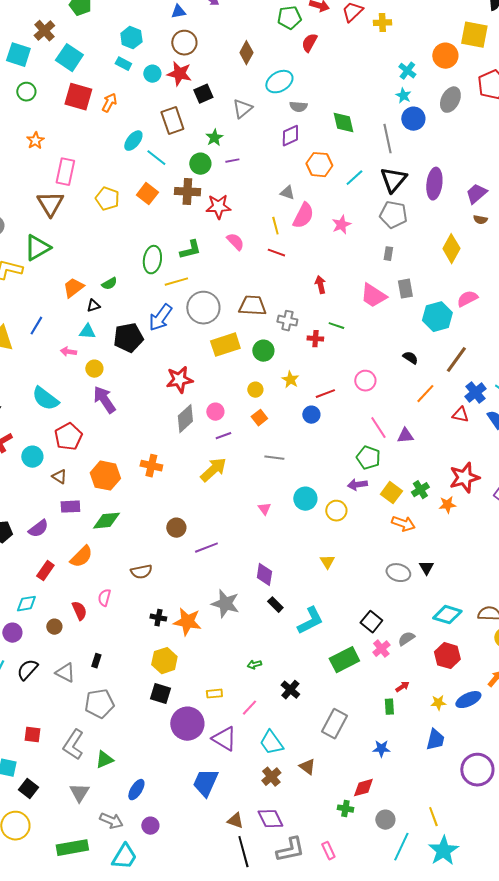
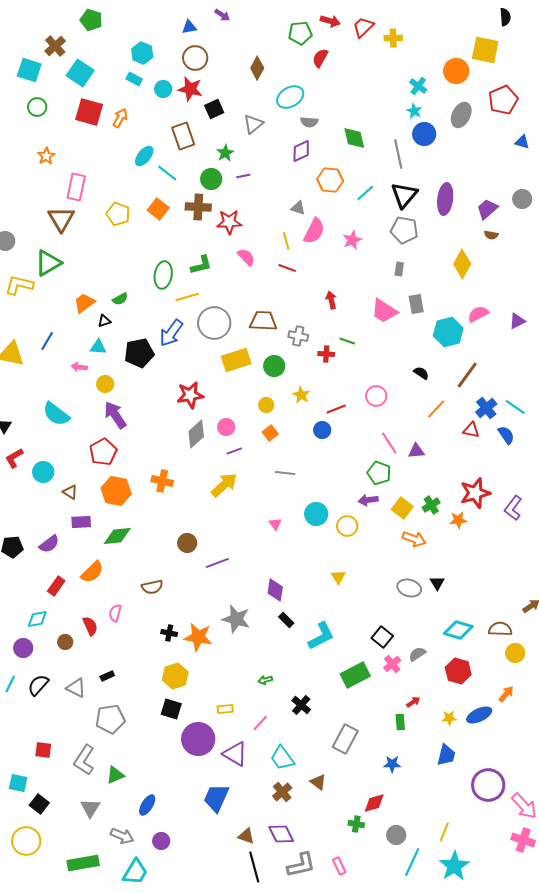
red pentagon: (68, 437) -> (103, 452), moved
black rectangle: (96, 661) -> (107, 676), turned 48
yellow line: (433, 817) -> (444, 832), turned 42

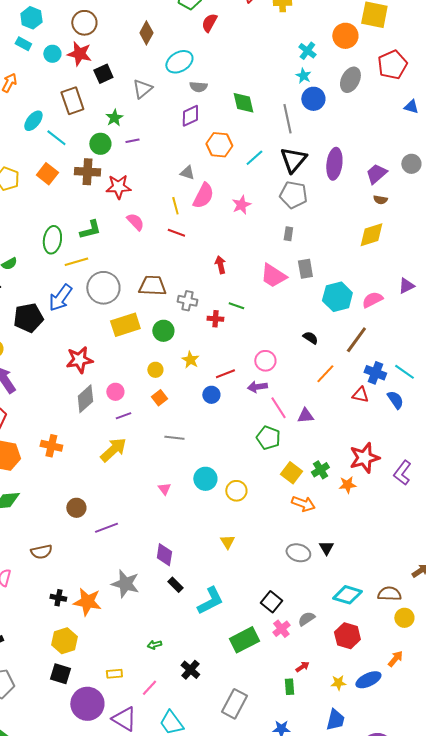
yellow diamond: (462, 264) -> (371, 235), moved, turned 44
pink semicircle: (478, 314) -> (372, 300), moved
blue cross: (486, 408) -> (375, 373), turned -30
purple arrow: (368, 500) -> (257, 387), moved

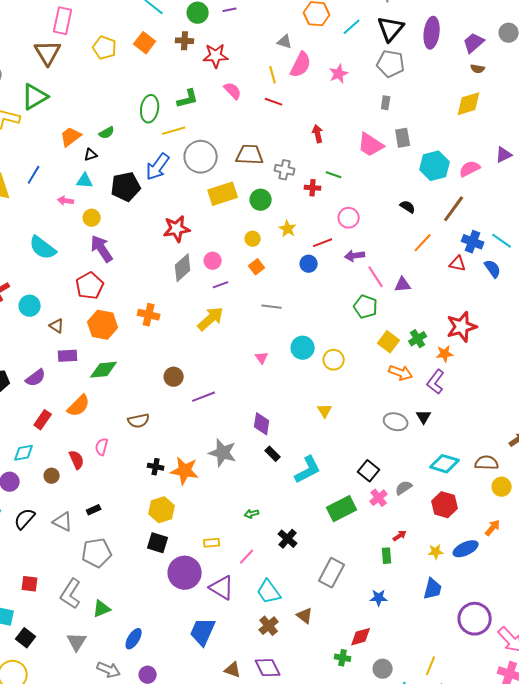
brown cross: (87, 172) -> (185, 41), size x0.7
pink circle: (265, 361) -> (349, 218), moved
purple L-shape: (402, 473) -> (436, 382), moved

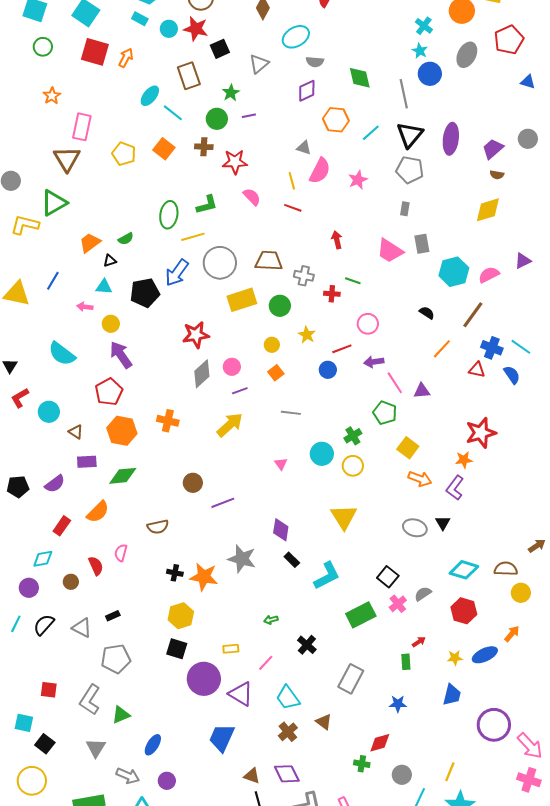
green cross: (418, 339) -> (353, 436), moved
yellow triangle: (325, 411) -> (344, 517), size x1.8

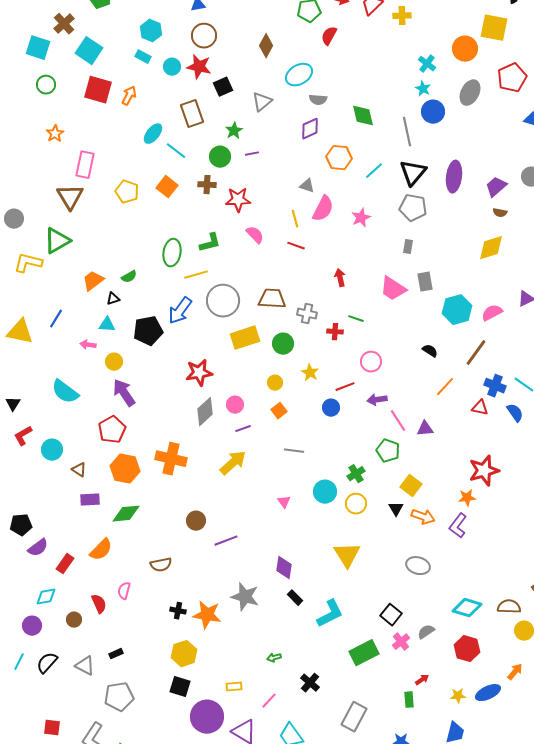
orange cross: (168, 421) -> (171, 459), size x1.4
purple semicircle: (55, 484) -> (38, 548), moved
black triangle: (443, 523) -> (396, 509), moved

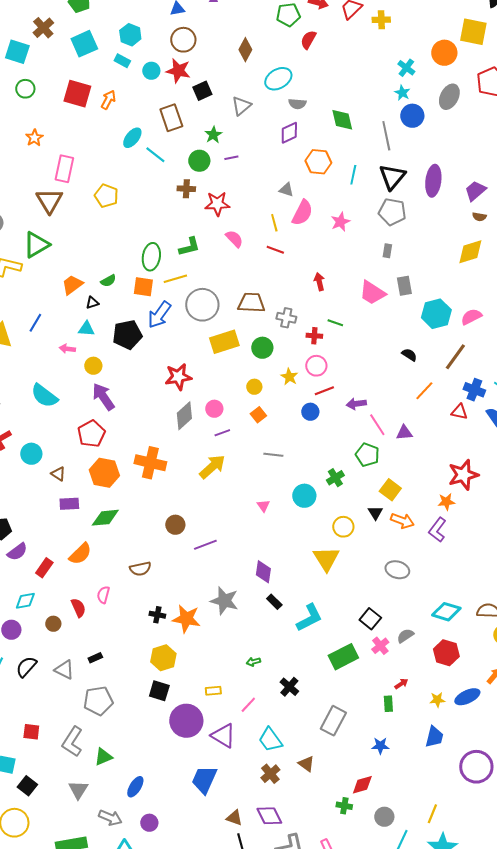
cyan square: (89, 51) -> (84, 44), moved, turned 32
cyan line: (374, 171) -> (353, 175), turned -36
orange square: (167, 187) -> (143, 287), moved, turned -30
pink circle: (371, 362) -> (316, 366), moved
yellow circle: (356, 504) -> (343, 527), moved

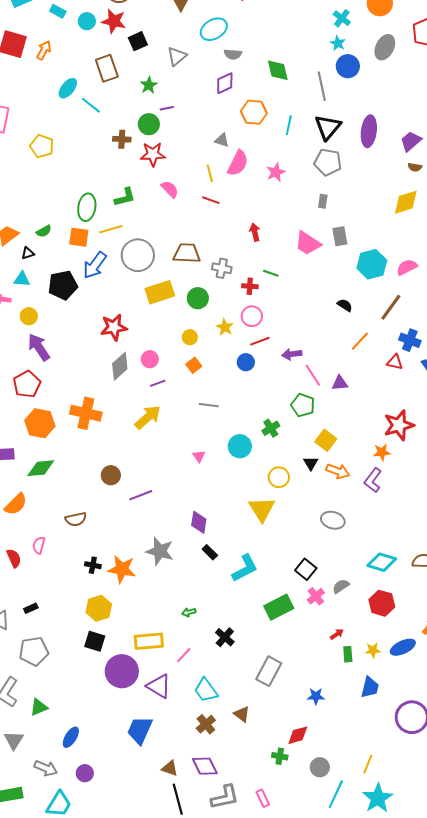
green circle: (199, 161) -> (149, 124), moved
yellow rectangle: (213, 691) -> (149, 641), size x1.8
green rectangle: (388, 704) -> (348, 654), moved

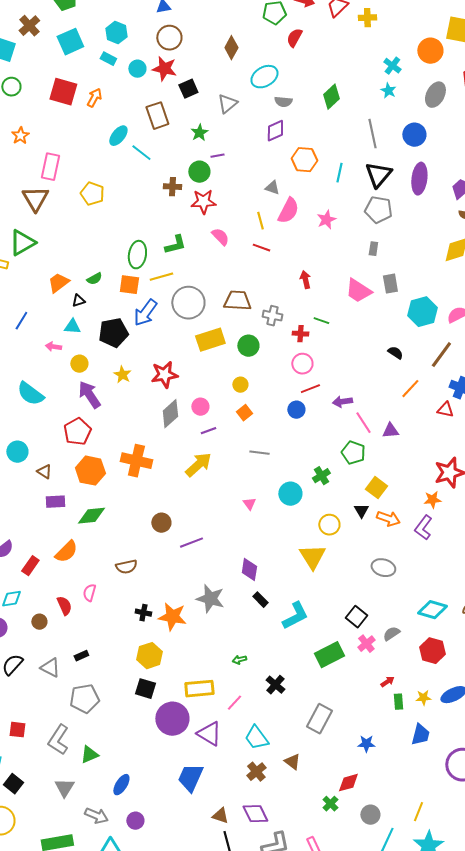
blue circle: (348, 66) -> (414, 135), moved
green diamond: (278, 70) -> (331, 97), moved, turned 60
yellow star: (225, 327) -> (122, 375), moved
green cross: (280, 756) -> (330, 804), turned 35

